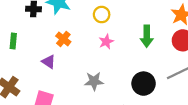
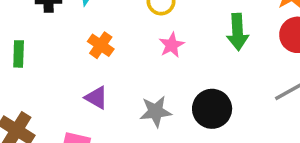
purple triangle: (49, 62) -> (96, 98), moved
black circle: (144, 84) -> (212, 109), moved

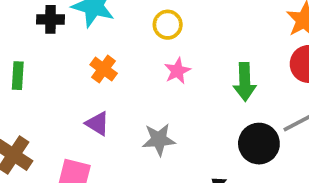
green arrow: (238, 32) -> (245, 82), moved
black circle: (212, 109) -> (259, 144), moved

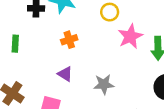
orange cross: (104, 69) -> (69, 40), turned 35
pink star: (177, 71) -> (130, 36), moved, size x1.5

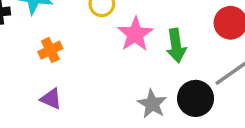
gray star: (104, 84) -> (152, 104), moved, turned -30

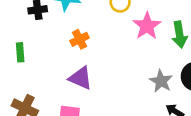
purple triangle: (51, 99) -> (81, 78), size x1.4

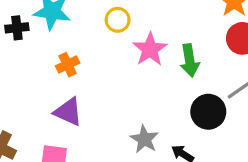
gray star: (161, 81) -> (144, 139), moved

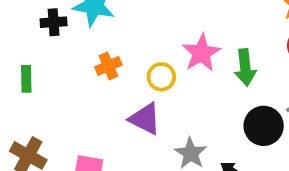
yellow circle: (118, 20) -> (161, 77), moved
purple triangle: (68, 112) -> (145, 119), moved

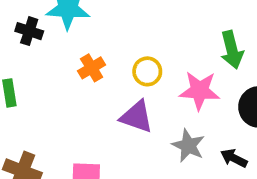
black cross: (54, 22) -> (29, 31), turned 30
pink star: (201, 53) -> (200, 91), moved, turned -30

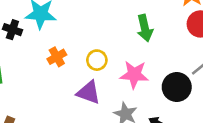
green arrow: (232, 50) -> (145, 28), moved

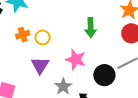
yellow circle: (97, 60) -> (43, 37), moved
purple triangle: (89, 93) -> (40, 65), turned 30

